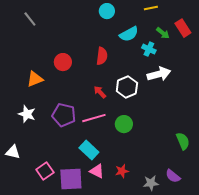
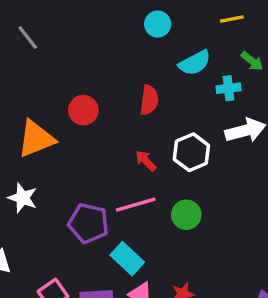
cyan cross: (149, 49) -> (228, 88), turned -32
orange triangle: (35, 79) -> (36, 139), size x1.4
purple pentagon: (64, 115) -> (88, 223), moved

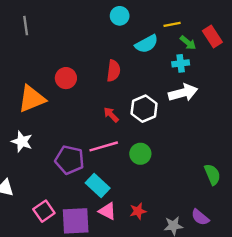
yellow line: (232, 19) -> (172, 24), moved
gray line: (28, 38) -> (26, 26), turned 30
cyan cross: (228, 88) -> (181, 63), moved

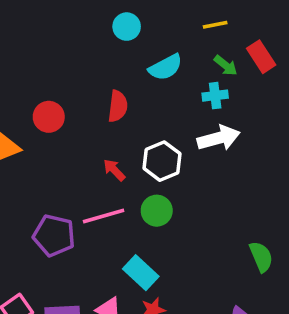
yellow line: (172, 24) -> (215, 25), moved
green circle: (140, 154) -> (157, 211), moved
cyan rectangle: (98, 185) -> (141, 273), moved

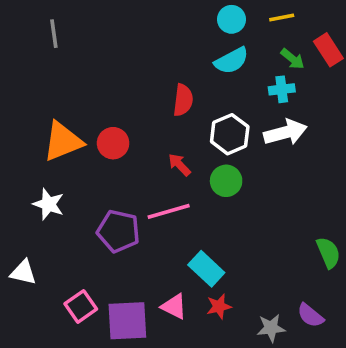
cyan circle: (127, 27) -> (231, 19), moved
red circle: (49, 117) -> (113, 143), moved
white hexagon: (162, 161) -> (230, 134), moved
green circle: (157, 211) -> (226, 181), moved

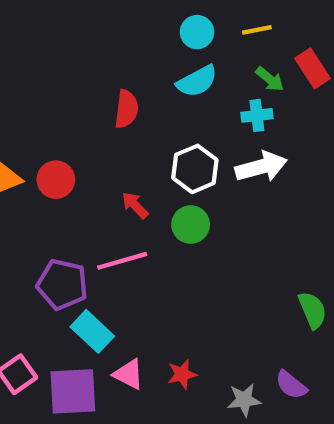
red semicircle: (183, 100) -> (126, 109), moved
cyan rectangle: (206, 269) -> (92, 331), moved

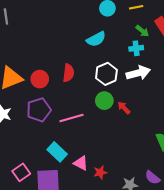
cyan semicircle: (197, 81) -> (96, 39), moved
red semicircle: (126, 109) -> (68, 73), moved
red arrow: (135, 205) -> (124, 108), moved
purple pentagon: (62, 284) -> (39, 110), moved, turned -30
pink triangle: (129, 374) -> (81, 163), moved

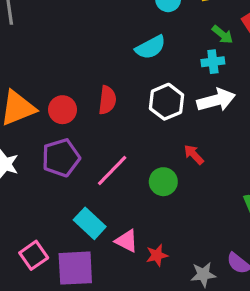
green circle: (104, 101) -> (163, 182), moved
pink line: (72, 118) -> (112, 170), turned -30

